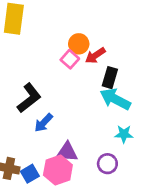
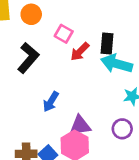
orange circle: (79, 44) -> (31, 14), moved
red arrow: (95, 55) -> (80, 52), moved
black L-shape: (29, 98) -> (28, 58), moved

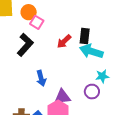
pink square: (64, 34) -> (37, 22), moved
blue arrow: (51, 102) -> (41, 78), turned -49
purple circle: (122, 129) -> (92, 92), moved

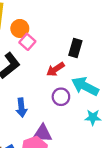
black rectangle: (85, 36) -> (75, 48), moved
purple circle: (92, 92) -> (61, 97), moved

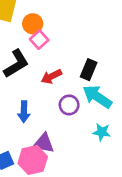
black rectangle: (75, 48) -> (89, 70), moved
red arrow: (55, 69) -> (51, 76), moved

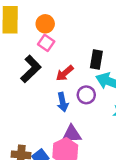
orange circle: (33, 24) -> (45, 24), moved
blue arrow: (24, 112) -> (63, 102), moved

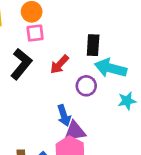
pink square: (46, 43) -> (35, 33), turned -35
blue arrow: (63, 102) -> (64, 115), moved

